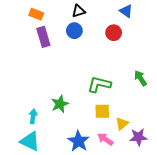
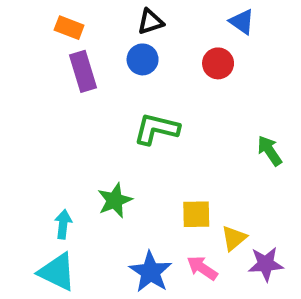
green L-shape: (99, 84) -> (156, 129), moved

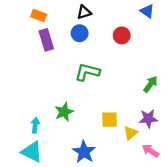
blue triangle: (242, 22) -> (147, 11), moved
green arrow: (270, 151) -> (151, 84), turned 70
purple star: (266, 264) -> (148, 119), moved
pink arrow: (202, 268) -> (151, 151), moved

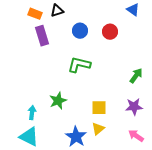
black triangle: (84, 12) -> (57, 11), moved
blue circle: (80, 33) -> (80, 31), moved
yellow triangle: (131, 133) -> (98, 129), moved

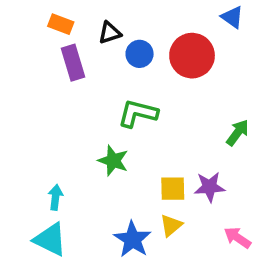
black triangle: (57, 11) -> (110, 33), moved
red circle: (110, 32) -> (192, 56), size x1.6
green star: (58, 101) -> (113, 161), moved, turned -30
purple star: (134, 107) -> (210, 187), moved

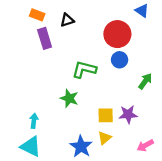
blue circle: (140, 54) -> (120, 60), moved
pink arrow: (238, 238) -> (145, 145), turned -63

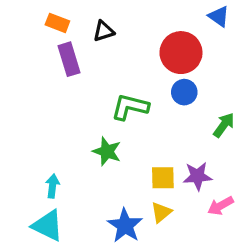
pink arrow: (145, 145) -> (221, 206), moved

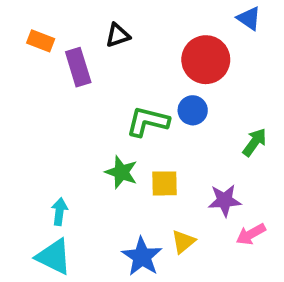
orange rectangle: (57, 23) -> (41, 41), moved
blue circle: (184, 92) -> (193, 110), moved
yellow square: (163, 178) -> (165, 183), moved

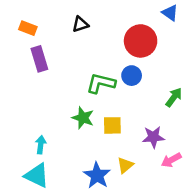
purple rectangle: (78, 67) -> (39, 59), moved

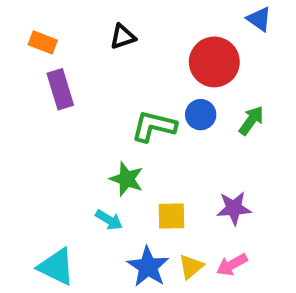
green arrow: (174, 97) -> (251, 120), moved
yellow square: (112, 125) -> (171, 216), moved
cyan arrow: (41, 145) -> (109, 220), moved, turned 114
pink arrow: (171, 160) -> (232, 265), moved
yellow triangle: (125, 165) -> (191, 267), moved

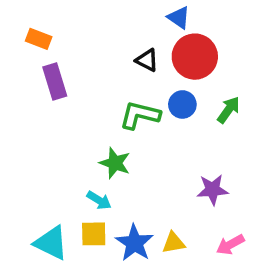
blue triangle: (259, 19) -> (179, 18), moved
black triangle: (123, 37) -> (147, 60), moved, turned 45
yellow square: (171, 216) -> (94, 234), moved
pink arrow: (232, 265) -> (230, 245), moved
yellow triangle: (191, 267) -> (174, 243), turned 30

